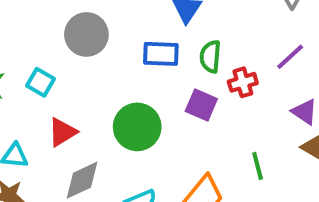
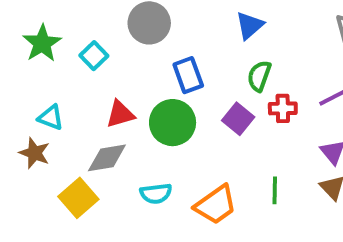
blue rectangle: (161, 54) -> (188, 75), moved, turned 52
red triangle: (62, 132) -> (120, 114), moved

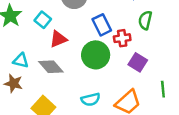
red cross: (283, 108) -> (122, 38), moved
red triangle: (120, 114) -> (58, 39), moved
purple square: (238, 119) -> (138, 62), moved
gray diamond: (107, 158) -> (51, 67), moved, turned 65

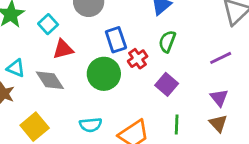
red cross: (122, 38) -> (138, 59), turned -35
purple square: (138, 62) -> (167, 84), moved

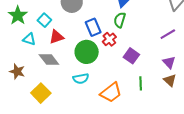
green semicircle: (167, 42) -> (120, 20), moved
cyan triangle: (16, 68) -> (29, 39), moved
cyan semicircle: (91, 125) -> (81, 79), moved

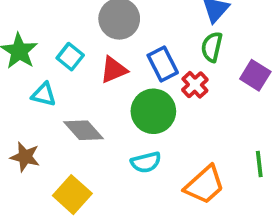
red triangle: (56, 37) -> (114, 70), moved
purple square: (131, 56) -> (255, 75), moved

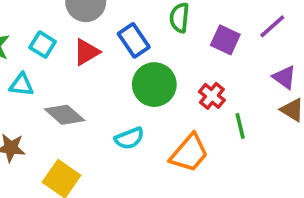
red cross: (195, 85) -> (212, 96), moved
green circle: (153, 111) -> (154, 85), moved

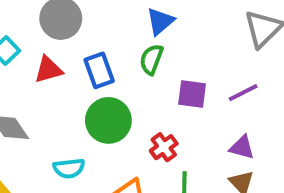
purple square: (225, 40) -> (192, 94), turned -32
purple triangle: (284, 77) -> (242, 147), turned -35

